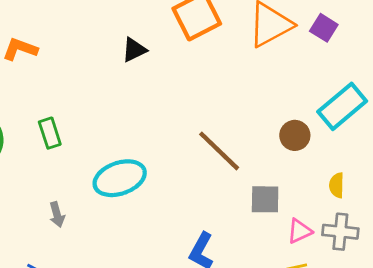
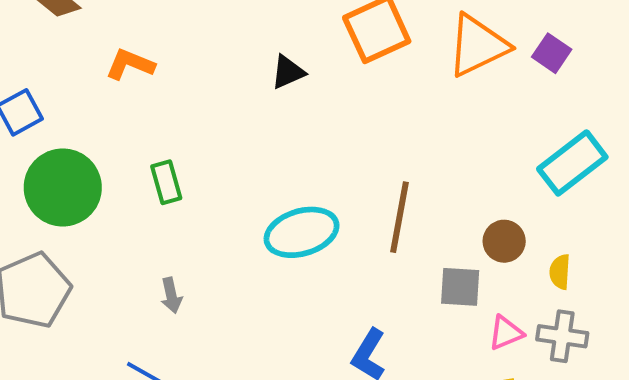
brown circle: (295, 135) -> (504, 241), moved
brown line: (219, 151) -> (399, 217), turned 54
cyan ellipse: (120, 178) -> (302, 232), moved

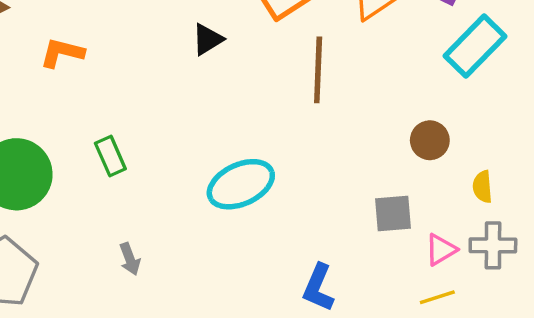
cyan rectangle: (572, 163) -> (475, 46), moved
brown line: (399, 217) -> (318, 70), moved
brown circle: (504, 241) -> (430, 140), moved

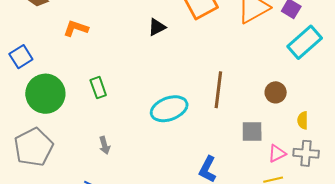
brown line: (318, 70) -> (218, 90), moved

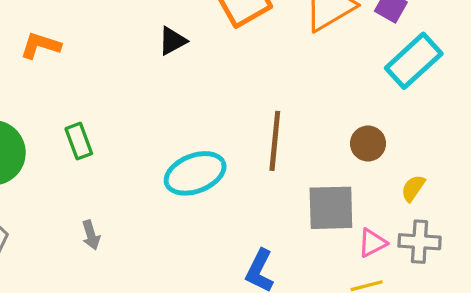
yellow semicircle: (303, 120) -> (413, 188), turned 36
gray square: (252, 131) -> (331, 208), size x1.4

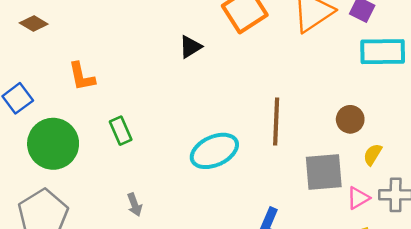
orange L-shape: (41, 45) -> (82, 76), moved, turned -116
cyan rectangle: (414, 61) -> (383, 52), turned 45
yellow semicircle: (413, 188) -> (373, 154), moved

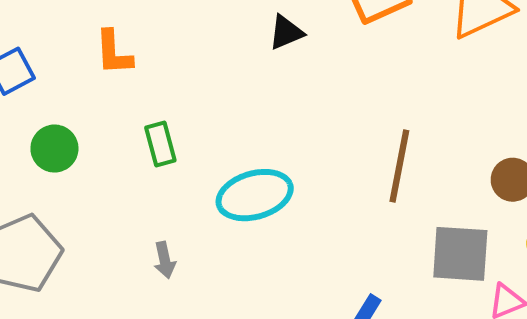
green circle: (53, 144) -> (54, 149), size x0.6
cyan ellipse: (214, 151) -> (255, 195), moved

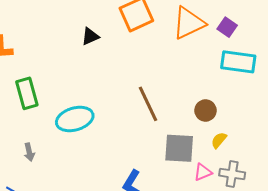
green rectangle: (160, 144) -> (27, 93), size x1.4
brown line: (399, 166) -> (148, 104), turned -36

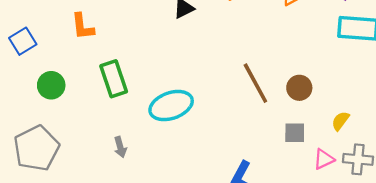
brown circle: (206, 111) -> (299, 88), moved
gray square: (179, 148) -> (295, 133), size x0.6

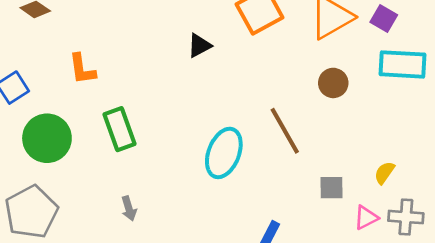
green circle: (51, 85) -> (47, 138), size x1.5
brown circle: (299, 88) -> (333, 83), moved
cyan ellipse: (171, 106) -> (224, 153), moved, turned -48

